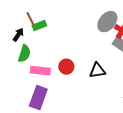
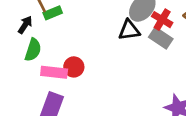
red circle: (66, 67) -> (74, 67), moved
black triangle: (97, 71) -> (129, 30), moved

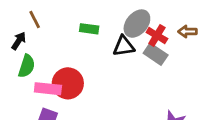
green rectangle: (53, 13) -> (89, 29), moved, turned 30
red circle: (74, 67) -> (68, 83), size x1.5

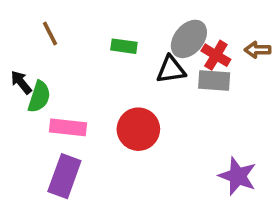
black arrow: (19, 41) -> (21, 82), moved, turned -72
gray rectangle: (156, 54) -> (214, 80), turned -30
red circle: (68, 83) -> (138, 129), moved

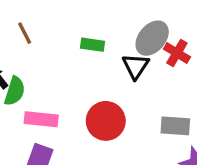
black triangle: (171, 70) -> (136, 66), turned -48
gray rectangle: (214, 80) -> (175, 126), moved

